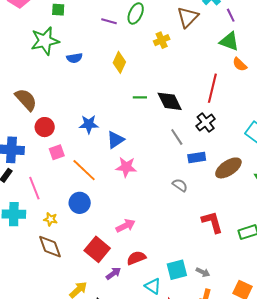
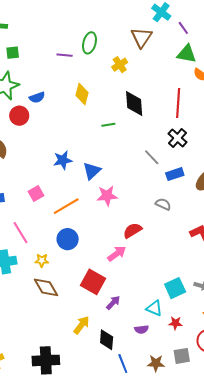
black diamond: (170, 101) -> (134, 103), moved, turned 32
red circle: (45, 127) -> (19, 116), moved
orange line: (84, 170) -> (66, 206), turned -64
red semicircle: (136, 258) -> (132, 230), moved

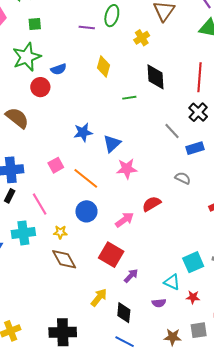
orange line: (66, 206) -> (86, 178), turned 68
pink arrow: (117, 254) -> (124, 220), moved
blue line: (123, 364) -> (125, 342), moved, turned -42

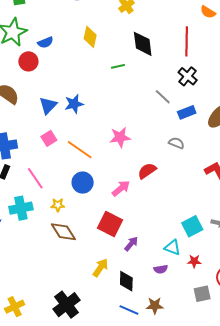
blue triangle: (112, 144) -> (48, 105), moved
black cross: (63, 332) -> (67, 305), turned -32
brown star: (173, 337) -> (155, 306), moved

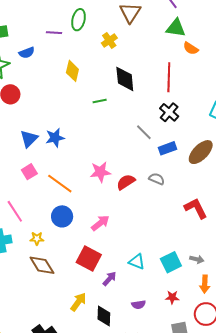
blue semicircle: (45, 42) -> (27, 53), moved
red semicircle: (147, 171) -> (126, 182), moved
cyan triangle: (172, 247) -> (137, 262), moved

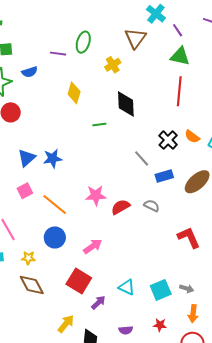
orange semicircle: (191, 48) -> (192, 137), moved
red line: (169, 77) -> (179, 91), moved

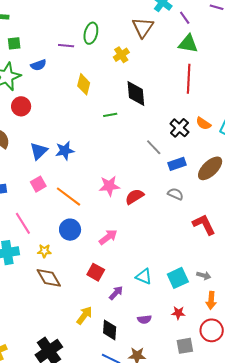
gray semicircle: (152, 206) -> (175, 194), moved
red square: (79, 281) -> (96, 272), size x0.7

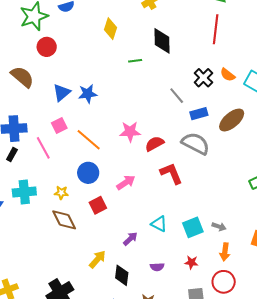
gray semicircle: (175, 194) -> (196, 143), size x1.8
pink line: (23, 223) -> (43, 148), moved
red L-shape: (204, 224) -> (171, 173), moved
red square: (96, 272) -> (98, 205), moved, turned 30

